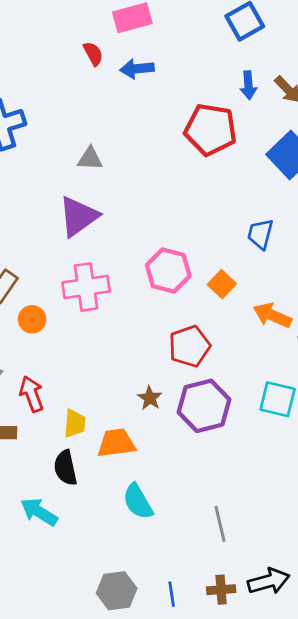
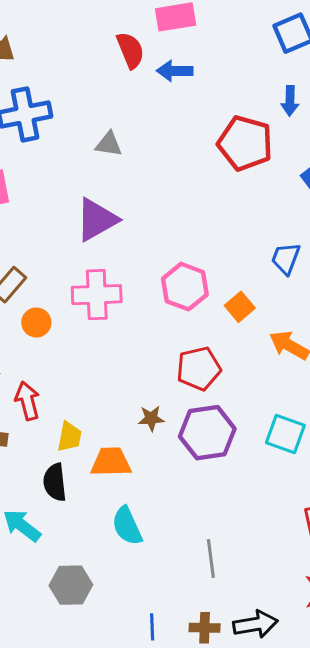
red semicircle: (93, 54) -> (130, 50), size x1.4
gray triangle: (90, 159) -> (109, 144), moved
brown star: (150, 398) -> (151, 418), turned 30
gray hexagon: (117, 591) -> (71, 585), moved

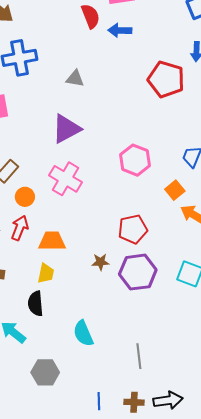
pink hexagon: (185, 287) -> (135, 160), moved
pink cross: (97, 295) -> (65, 179), turned 32
orange square: (240, 307) -> (175, 190), moved
red arrow: (27, 401) -> (20, 228), moved, turned 35
orange trapezoid: (111, 462) -> (52, 241), moved

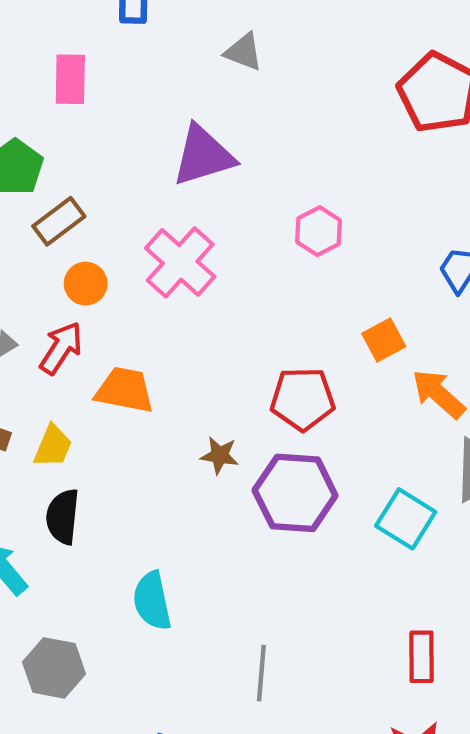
pink hexagon: (135, 160) -> (319, 231), moved, size x0.7
orange square: (175, 190) -> (384, 340), moved
yellow trapezoid: (46, 273) -> (53, 446), moved

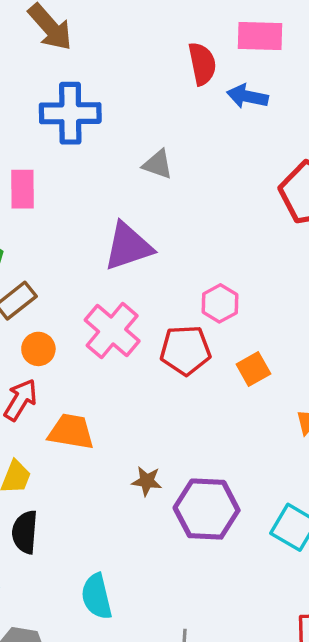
orange square: (384, 340) -> (253, 369), moved
red pentagon: (303, 399) -> (185, 350), moved

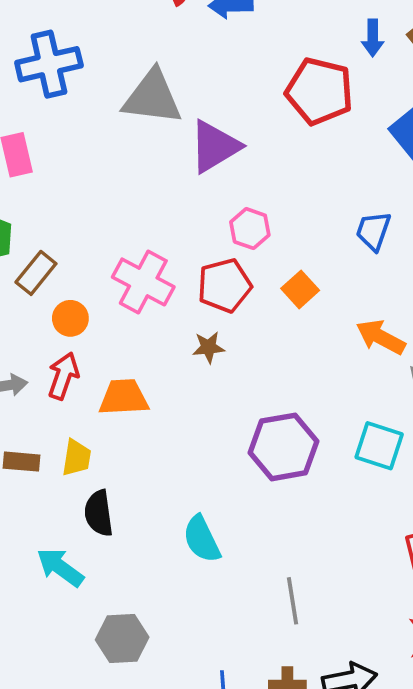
gray triangle: (158, 164) -> (152, 97), size x1.8
purple triangle: (128, 246) -> (215, 146), moved
brown star: (147, 481) -> (209, 347), moved
cyan semicircle: (97, 596) -> (202, 539), moved

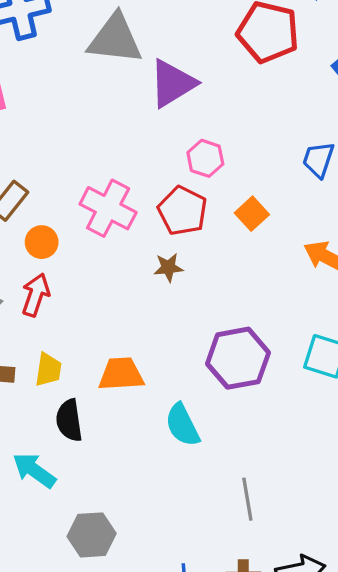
red pentagon: (224, 286) -> (182, 211), turned -30
orange trapezoid: (124, 397) -> (121, 374), moved
cyan semicircle: (202, 539) -> (182, 425), moved

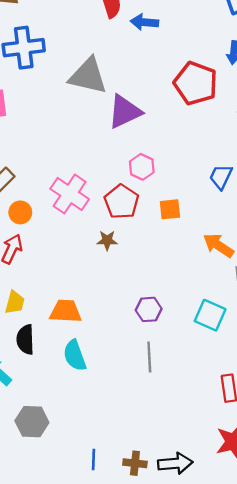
orange square: (252, 214) -> (170, 209), turned 30
purple hexagon: (238, 358) -> (149, 309), size x0.6
cyan semicircle: (182, 425) -> (75, 356), moved
gray line: (247, 499) -> (149, 357), moved

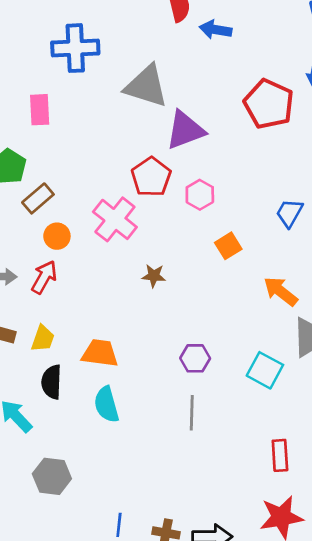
red pentagon: (122, 202) -> (151, 177), moved
orange square: (170, 209) -> (228, 246), turned -30

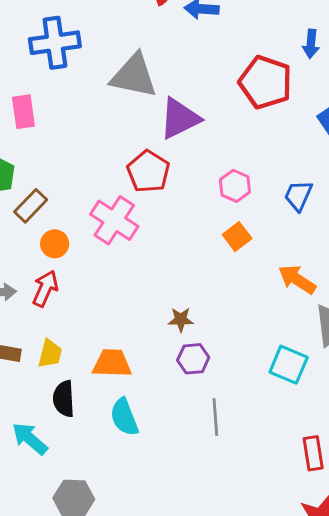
pink hexagon: (200, 195) -> (235, 186), moved
brown star: (154, 276) -> (181, 320), moved
purple hexagon: (195, 358) -> (193, 359), moved

